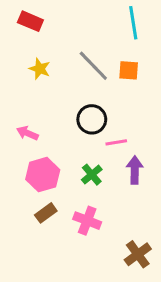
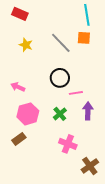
orange square: (129, 70) -> (84, 38), moved
brown rectangle: (46, 213) -> (19, 139), moved
pink cross: (87, 221) -> (68, 144), moved

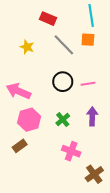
red rectangle: (20, 14) -> (48, 19), moved
pink arrow: (18, 87) -> (19, 91), size x1.6
pink line: (76, 93) -> (88, 84), moved

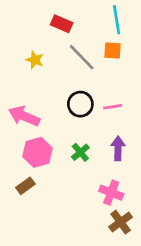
pink cross: (71, 151) -> (111, 193), moved

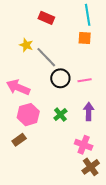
gray line: (82, 57) -> (46, 57), moved

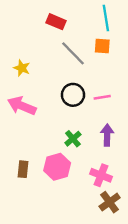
yellow star: (26, 45) -> (22, 68), moved
gray line: (46, 57) -> (73, 53), moved
pink hexagon: (28, 115) -> (57, 167), moved
brown rectangle: (19, 140) -> (23, 169), turned -48

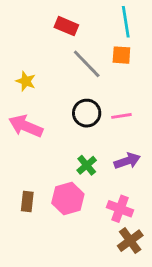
purple arrow: (107, 135) -> (127, 161), turned 70

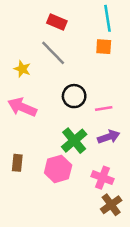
gray line: (87, 64) -> (53, 53), moved
pink line: (121, 116) -> (104, 108), moved
green cross: (87, 165) -> (74, 141), size x1.5
brown rectangle: (27, 201) -> (17, 163), moved

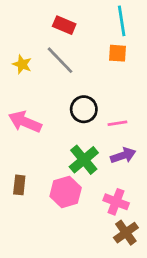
yellow star: (22, 69) -> (22, 64), moved

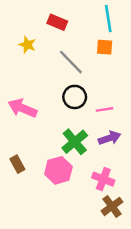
gray line: (60, 60) -> (71, 62), moved
yellow star: (22, 64) -> (27, 45), moved
brown rectangle: (19, 185) -> (17, 164), turned -35

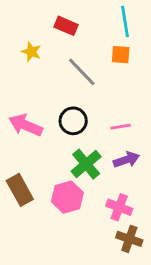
black circle: (75, 97) -> (73, 121), moved
brown rectangle: (17, 164) -> (20, 190), size x1.5
brown cross: (112, 206) -> (129, 239), turned -35

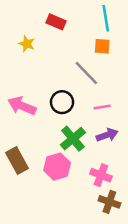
gray line: (82, 72) -> (86, 73), moved

